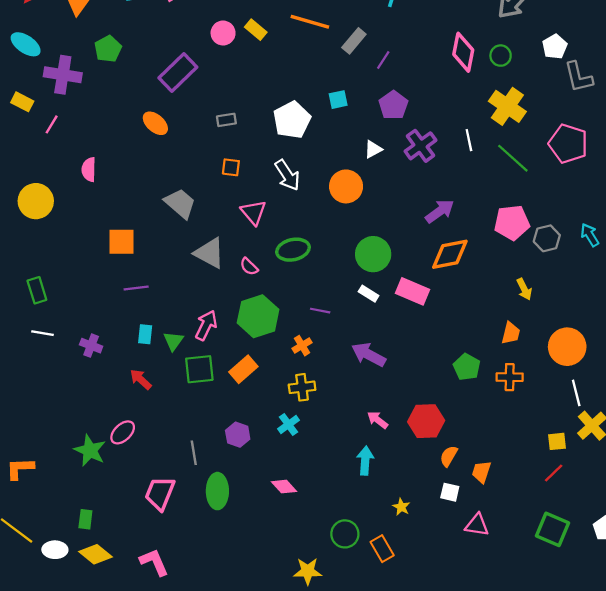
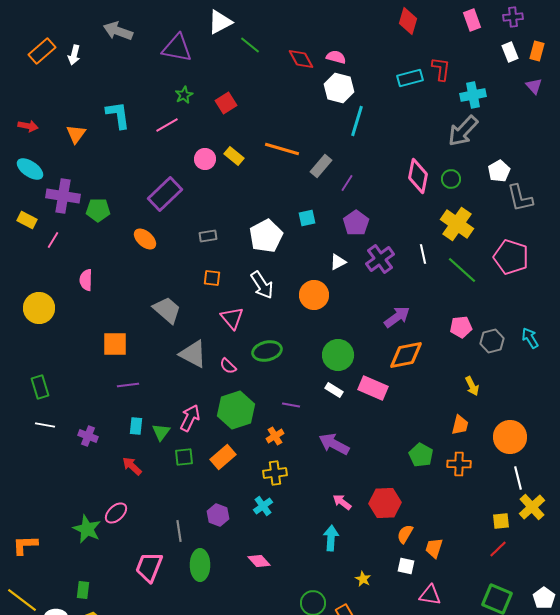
green pentagon: (108, 49) -> (98, 210), moved, turned 30
pink pentagon: (512, 223) -> (461, 327), size x0.7
green square: (199, 369) -> (184, 457), size x0.7

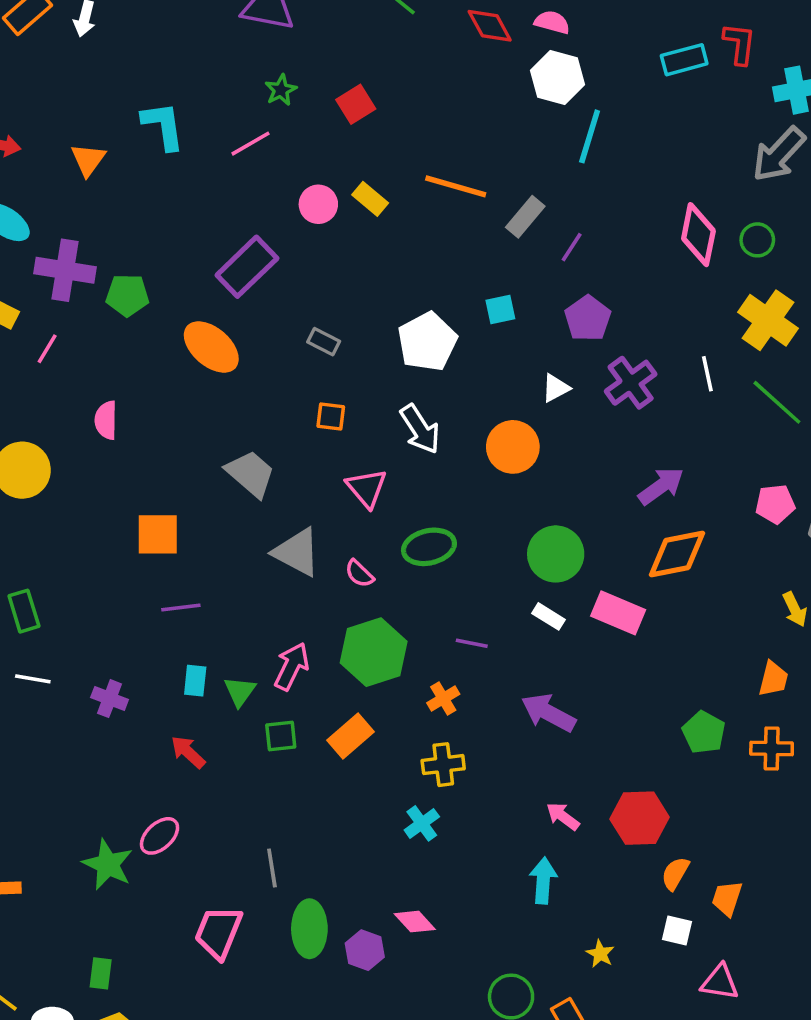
gray rectangle: (208, 236) -> (324, 342), turned 36
orange ellipse: (145, 239) -> (211, 347), size x1.4
purple hexagon: (218, 515) -> (365, 950), moved

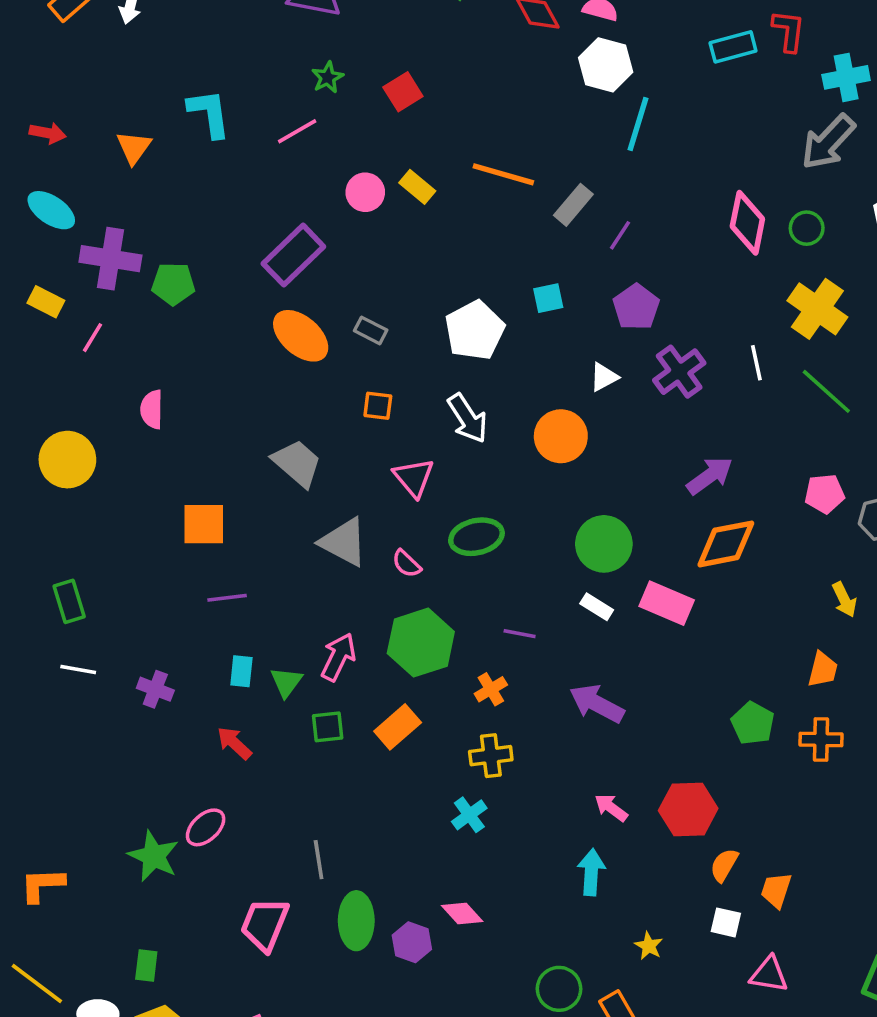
orange ellipse: (211, 347) -> (301, 336), moved

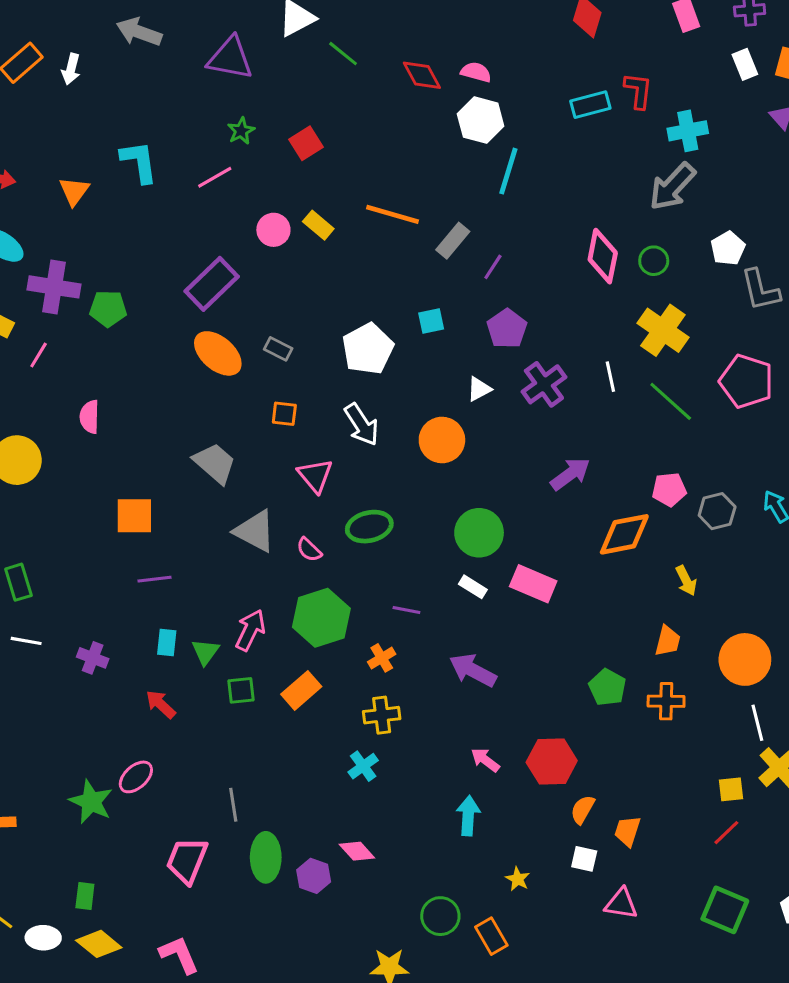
orange diamond: (726, 544) -> (624, 534), moved

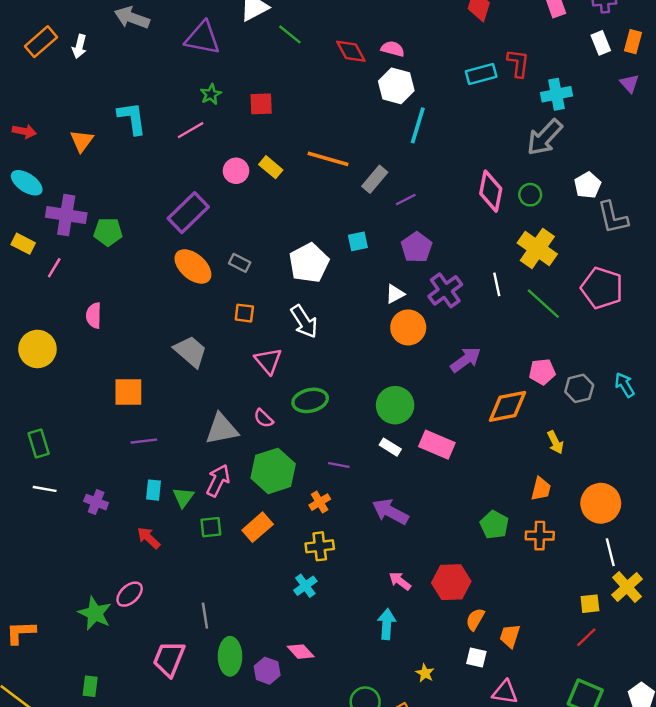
red square: (306, 143) -> (261, 104), turned 30
purple line: (493, 267) -> (406, 199), turned 30
orange circle: (442, 440) -> (408, 327), moved
gray triangle: (255, 531) -> (222, 429), moved, turned -39

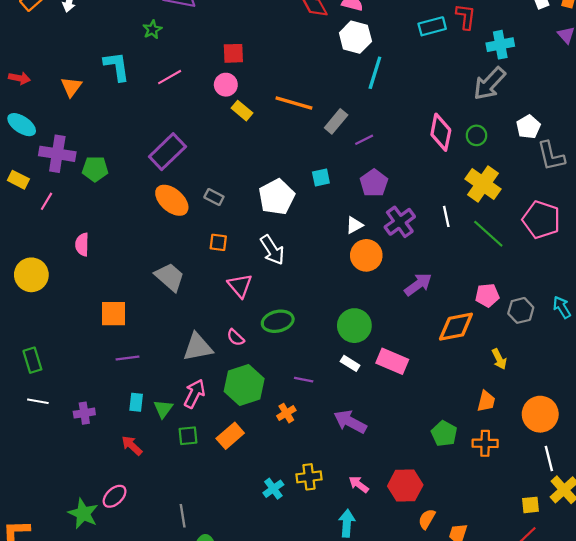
green star: (211, 94) -> (152, 30), moved
pink circle: (236, 171) -> (226, 85), moved
purple cross: (96, 502) -> (84, 413), turned -30
yellow cross: (320, 546) -> (309, 477), moved

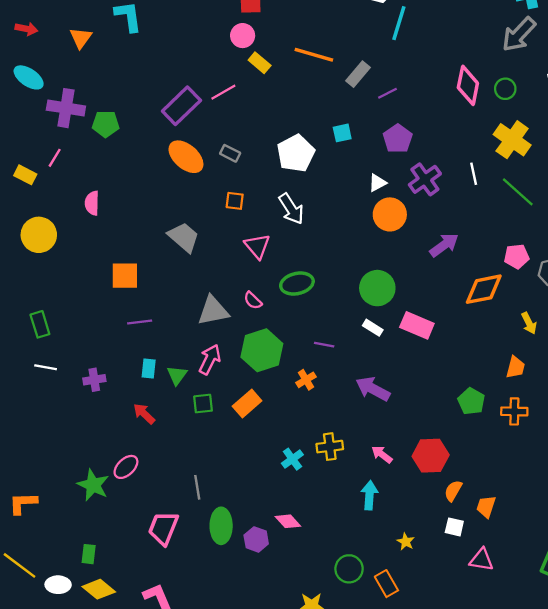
pink line: (170, 77) -> (223, 92), moved
yellow rectangle: (18, 180) -> (25, 175), moved

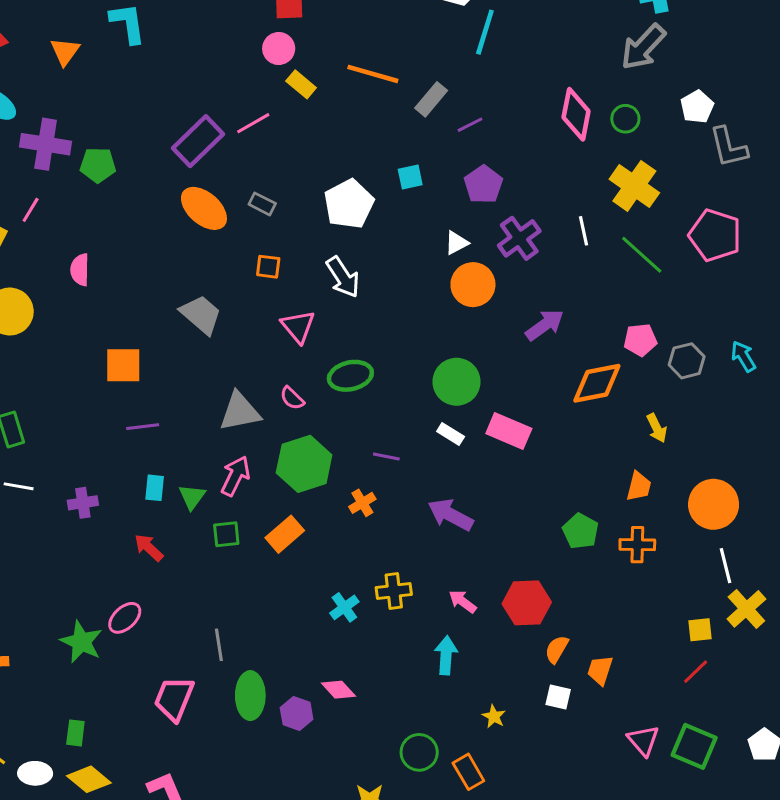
pink triangle: (481, 560) -> (643, 740), moved, turned 40

